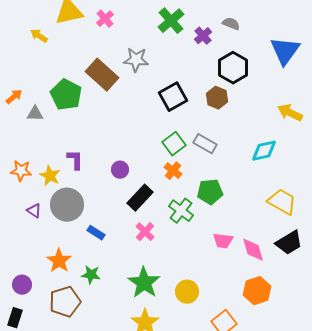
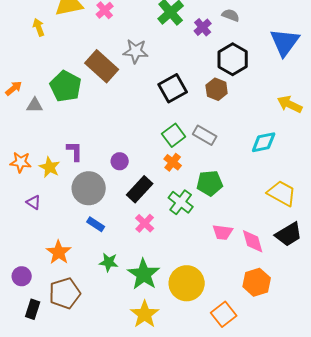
yellow arrow: (39, 36) -> (39, 27), turned 36
gray circle: (67, 205) -> (89, 188), moved
green star: (91, 275) -> (109, 262), moved
yellow circle: (187, 292) -> (187, 283), size x1.5
black rectangle: (15, 318) -> (33, 309), moved

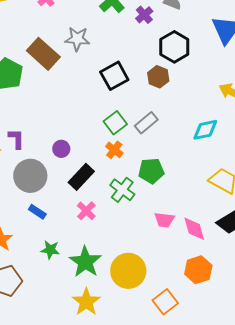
gray rectangle: (205, 135) -> (146, 123), turned -70

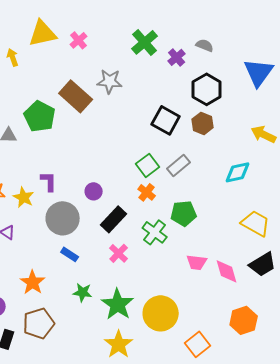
black square: (114, 76) -> (166, 120), moved, turned -32
brown hexagon: (158, 77) -> (203, 123), moved
orange hexagon: (198, 270) -> (244, 320), moved

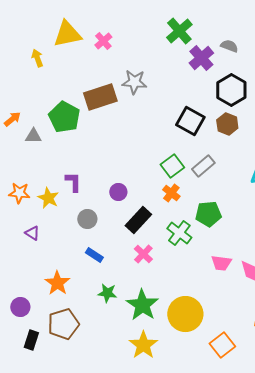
green cross: (145, 42) -> (179, 31), moved
purple cross: (177, 57) -> (201, 58), size x1.4
brown rectangle: (76, 96) -> (100, 97), turned -60
gray circle: (63, 218) -> (87, 219), size x0.6

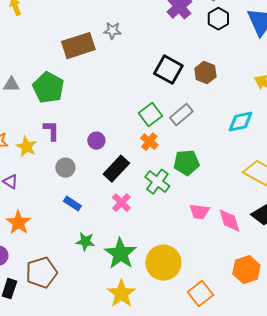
gray star: (134, 82) -> (112, 31), size x0.7
black hexagon: (231, 90) -> (218, 19), moved, size x0.7
green pentagon: (64, 117) -> (48, 88), moved
orange star: (57, 283) -> (18, 223), moved

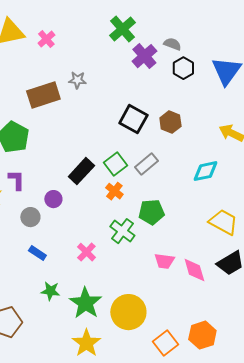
purple circle: (96, 141) -> (53, 199), moved
black rectangle: (116, 169) -> (81, 171), moved
orange hexagon: (246, 270) -> (202, 335), moved

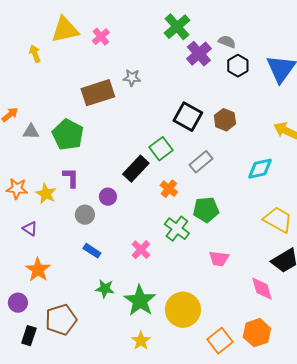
green square: (115, 164) -> (161, 149), moved
pink diamond: (194, 270) -> (262, 289), moved
yellow star: (86, 343) -> (141, 341), size x0.7

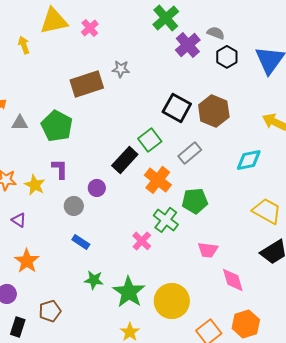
brown hexagon: (225, 120) -> (214, 111), size x1.4
orange cross: (169, 189) -> (158, 180), size x1.5
pink cross: (141, 250) -> (142, 241), moved
pink diamond: (262, 289) -> (233, 280), moved
brown pentagon: (61, 320) -> (50, 311), size x0.7

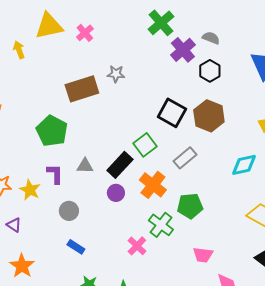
black hexagon: (227, 57) -> (210, 71), moved
gray triangle: (20, 123) -> (85, 166), moved
purple circle: (97, 188) -> (116, 193), moved

